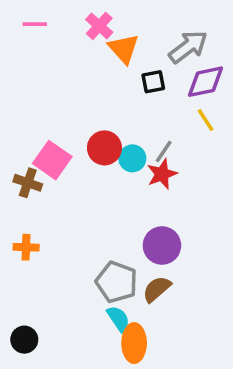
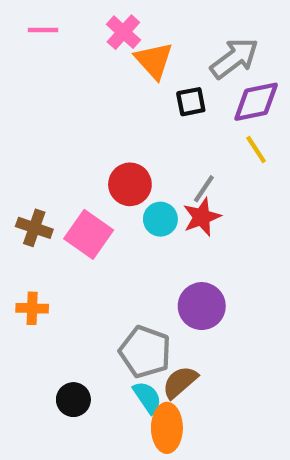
cyan circle: (132, 158) -> (160, 219), moved
pink square: (52, 160) -> (89, 234), moved
brown semicircle: (157, 289) -> (180, 382), moved
black circle: (24, 340) -> (73, 400), moved

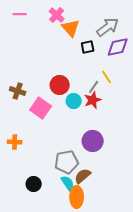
yellow line: (256, 150) -> (107, 77), moved
brown cross: (34, 228) -> (18, 91), moved
gray pentagon: (145, 352) -> (67, 162), turned -30

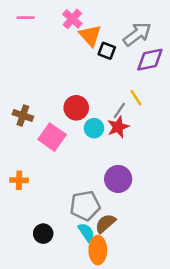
black square: (88, 47) -> (107, 51), moved, turned 32

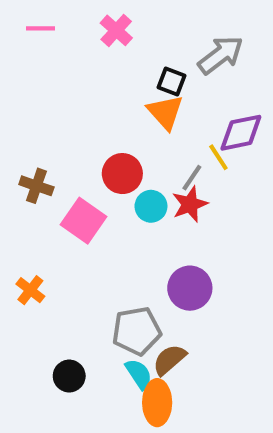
orange triangle: (90, 35) -> (165, 112), moved
purple diamond: (150, 60) -> (241, 133), moved
orange cross: (19, 180) -> (30, 290), turned 36

